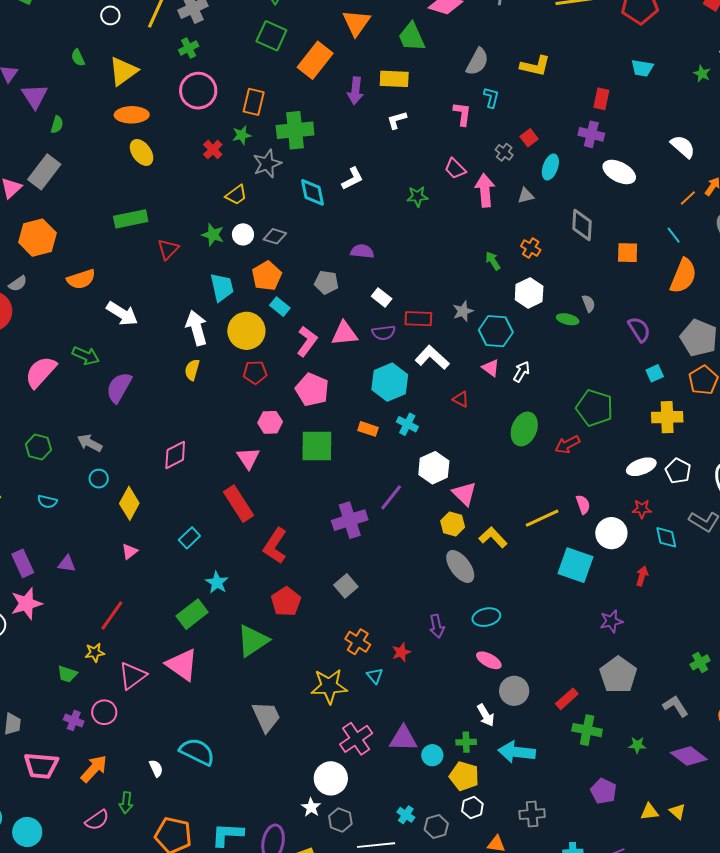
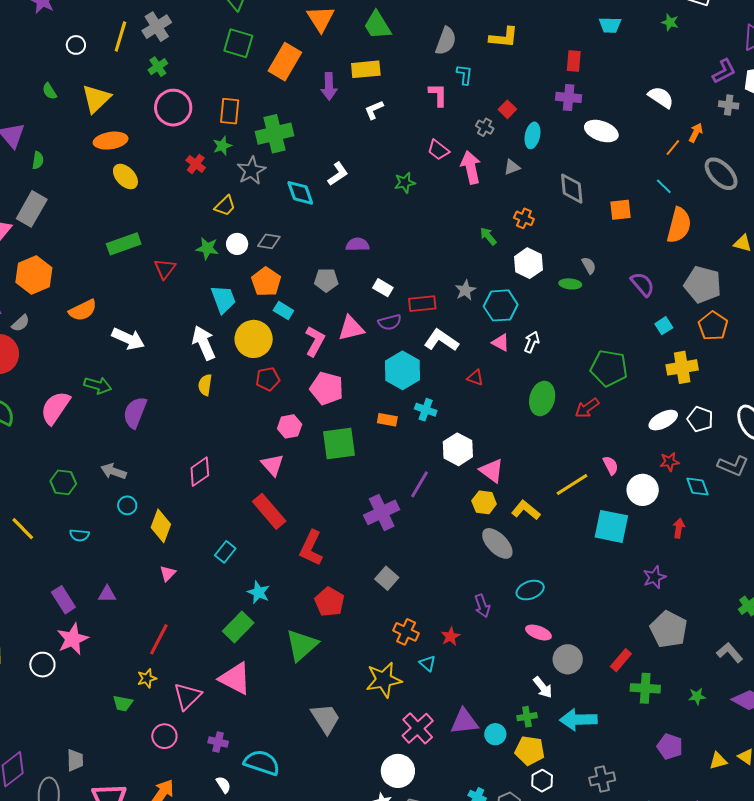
purple cross: (74, 720) -> (218, 742), moved

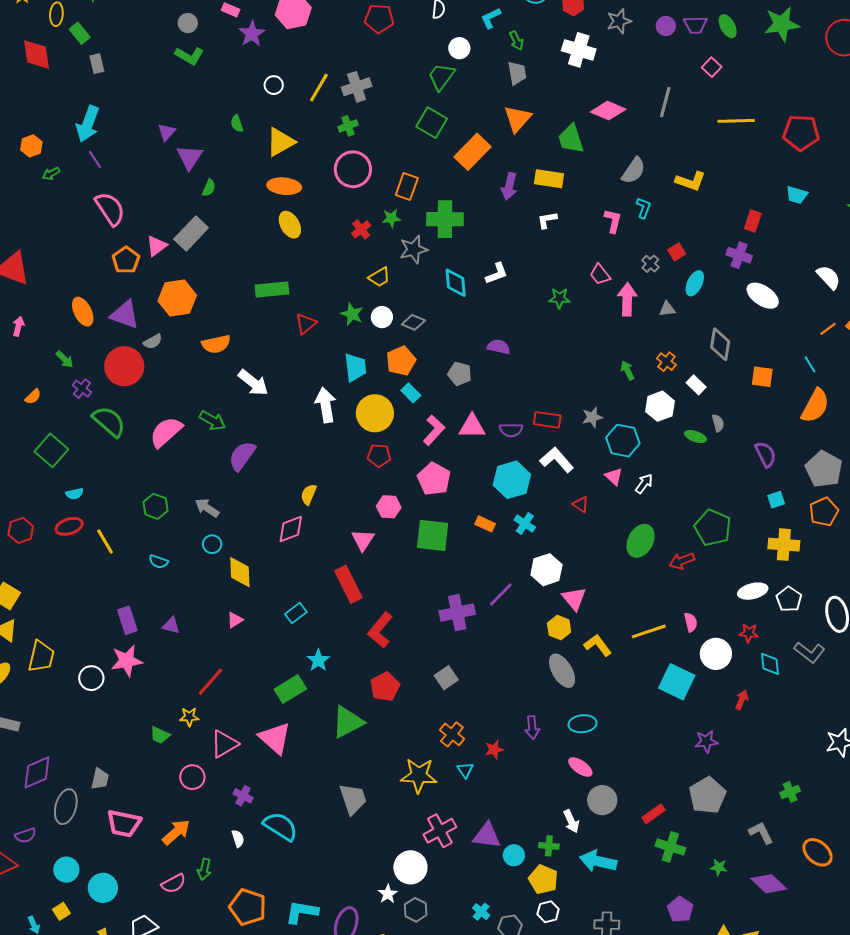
white rectangle: (383, 288) -> (696, 385), moved
yellow semicircle: (205, 385) -> (309, 494), moved
yellow diamond: (161, 526) -> (240, 572), turned -36

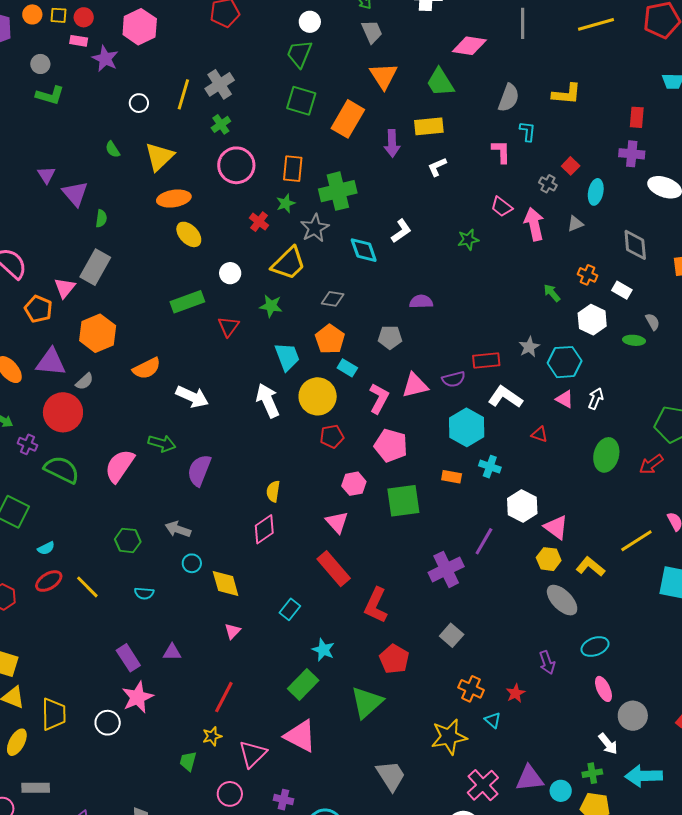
yellow trapezoid: (379, 277) -> (289, 263), size x1.6
white circle: (382, 317) -> (230, 273), moved
green trapezoid: (160, 735) -> (188, 761), turned 95
pink ellipse: (580, 767) -> (603, 689), turned 45

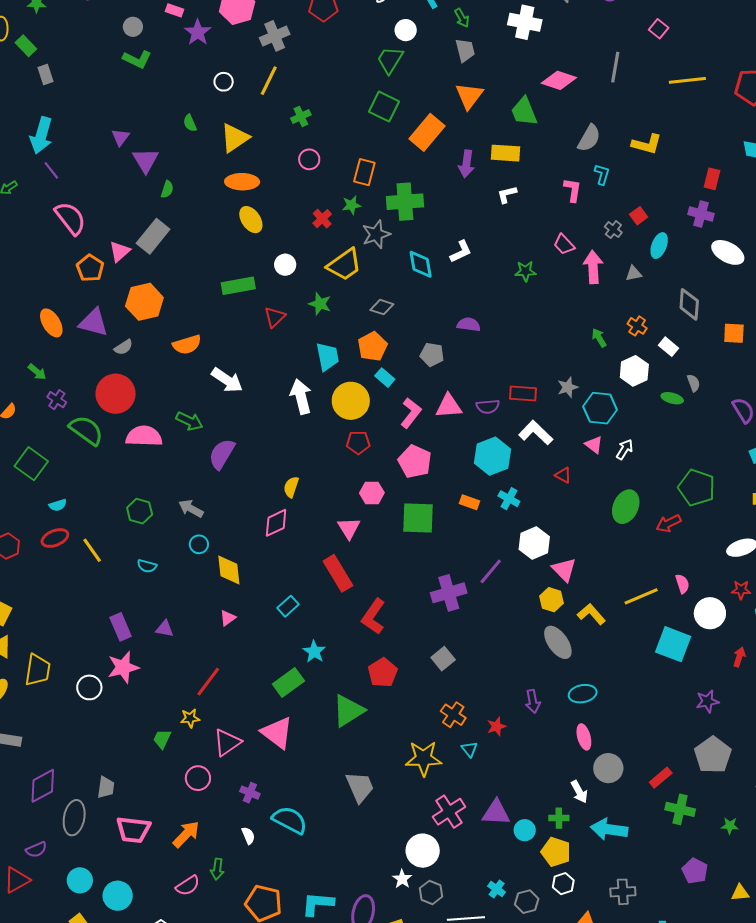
gray cross: (220, 84) -> (275, 36), moved
pink circle: (236, 165) -> (309, 159), size x0.6
red circle: (63, 412) -> (116, 394), moved
pink semicircle: (120, 466) -> (144, 436), turned 48

